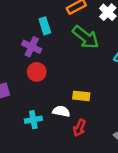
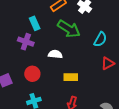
red circle: (37, 72) -> (32, 74), moved
white semicircle: (61, 111) -> (55, 54), moved

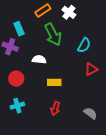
green arrow: (69, 29) -> (53, 34), turned 30

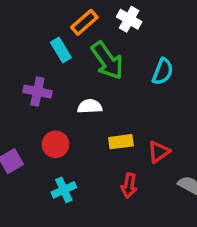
cyan rectangle: (19, 29) -> (61, 50), moved
red triangle: (91, 69) -> (159, 152), moved

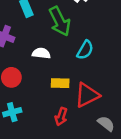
cyan semicircle: (163, 72) -> (85, 50), moved
red triangle: (159, 152) -> (87, 95), size x1.5

